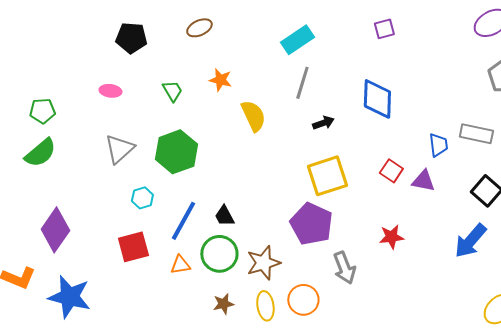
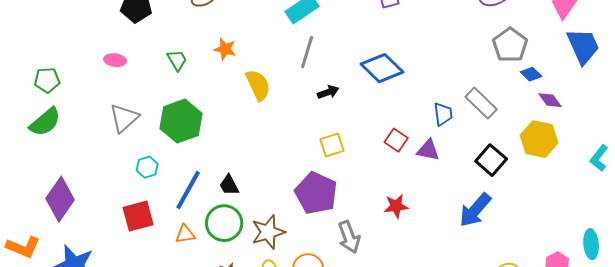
blue diamond: (377, 99) -> (382, 68), turned -48
gray rectangle: (476, 134) -> (481, 103), turned 32
yellow square: (327, 176) -> (332, 145), size x0.6

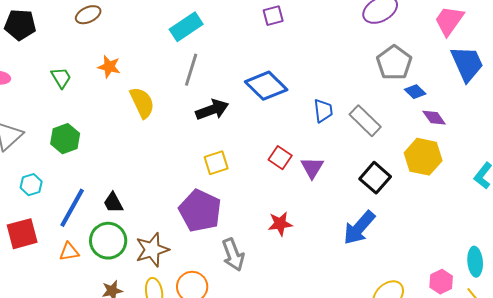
black arrow: (328, 92) -> (212, 110), size x1.5
blue trapezoid: (443, 114) -> (323, 111), moved
green hexagon: (181, 121) -> (65, 139), size x0.7
purple triangle: (428, 150) -> (312, 168), turned 50

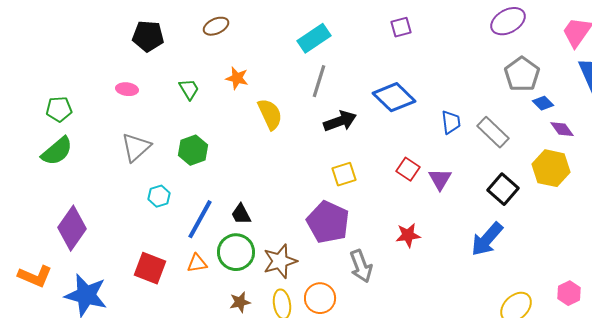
red square: (22, 234) -> (150, 268), moved, turned 36

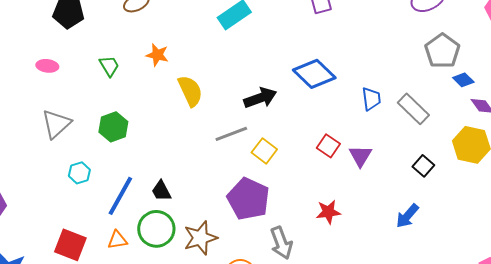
gray line: (319, 81) -> (231, 134), moved, turned 52
yellow square: (344, 174) -> (264, 151), turned -35
black square: (503, 189) -> (423, 166), size x0.7
blue arrow: (487, 239) -> (407, 216), size x0.7

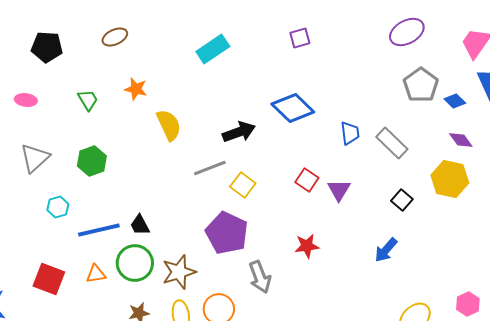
blue diamond: (463, 80) -> (455, 101), moved
blue line: (120, 196) -> (99, 230), turned 48

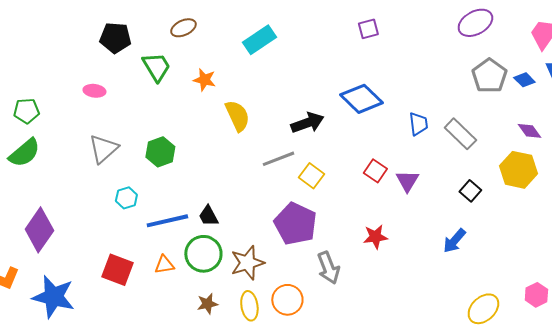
cyan rectangle: (213, 49) -> (259, 40), moved
green trapezoid: (88, 100) -> (156, 67), moved, size x1.4
blue diamond: (455, 101) -> (524, 80), moved

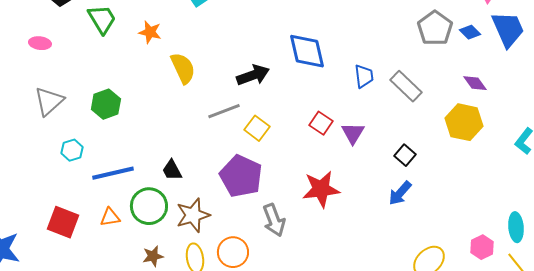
blue diamond: (361, 99) -> (307, 51), turned 33
black square: (470, 191) -> (405, 155), moved
black trapezoid: (208, 216) -> (172, 170), moved
red star: (375, 237) -> (321, 189), size x1.5

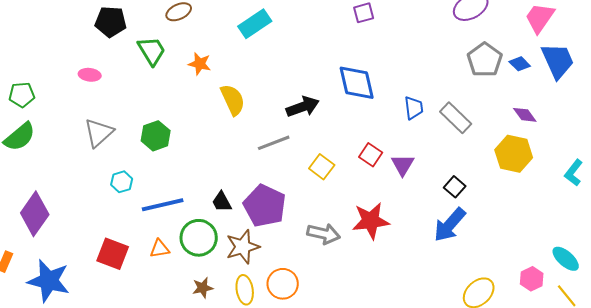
yellow square: (257, 128) -> (322, 167), moved
purple pentagon: (241, 176) -> (265, 206), moved
blue arrow: (400, 193) -> (450, 225), size x1.4
gray arrow: (274, 220) -> (324, 234), moved, turned -56
cyan ellipse: (516, 227) -> (566, 259), turned -44

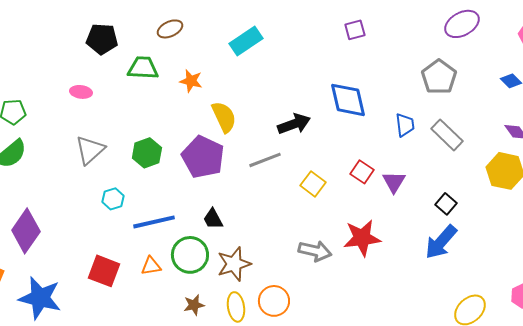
green trapezoid: (152, 51) -> (143, 68), turned -56
gray pentagon: (485, 60) -> (439, 77), moved
purple pentagon: (265, 206) -> (203, 157), moved

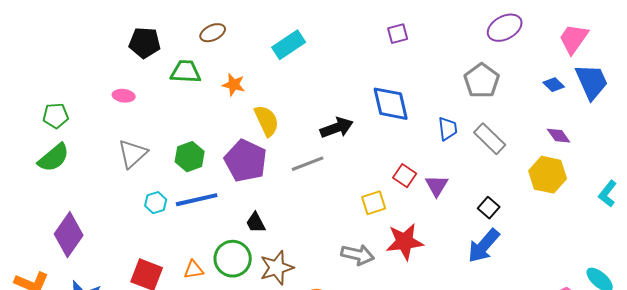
yellow square: (313, 184) -> (374, 203), moved, turned 35
blue line: (154, 222) -> (197, 200), moved

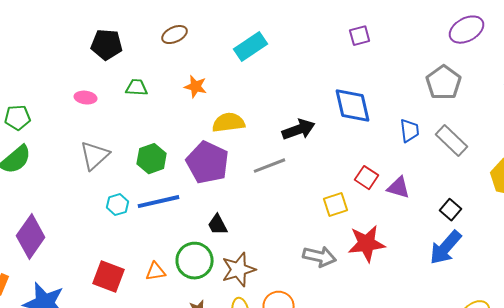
green trapezoid: (186, 72) -> (137, 88), moved, size x0.7
yellow semicircle: (267, 121) -> (229, 123), turned -72
purple triangle: (437, 186) -> (399, 188), turned -45

